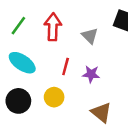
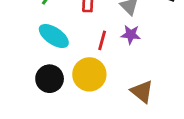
purple star: (91, 74) -> (131, 35), moved
yellow circle: (54, 97) -> (89, 74), size x1.5

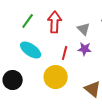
black circle: (50, 79) -> (13, 80), moved

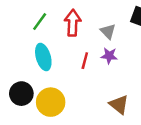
cyan ellipse: (31, 50) -> (43, 57), turned 40
yellow circle: (56, 77) -> (51, 102), moved

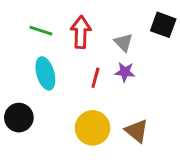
green line: (40, 22) -> (41, 31), turned 72
yellow circle: (51, 102) -> (93, 128), moved

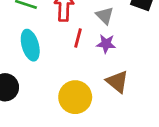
red line: (95, 78) -> (78, 38), moved
brown triangle: (137, 131) -> (117, 82), moved

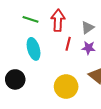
gray triangle: (105, 16) -> (87, 28), turned 40

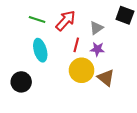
red arrow: (58, 20) -> (66, 21), turned 40
yellow circle: (66, 87) -> (82, 70), moved

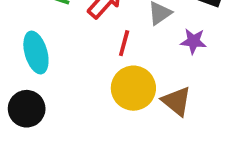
purple star: (97, 49) -> (193, 41), moved
cyan ellipse: (40, 50) -> (36, 53), moved

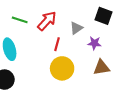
brown triangle: (177, 101) -> (101, 67), moved, turned -48

